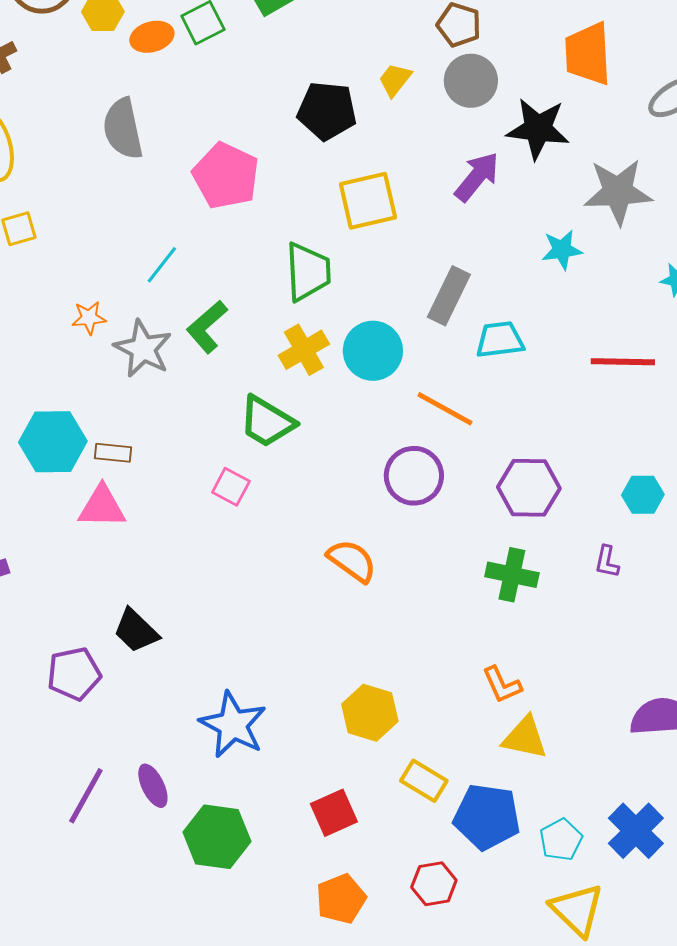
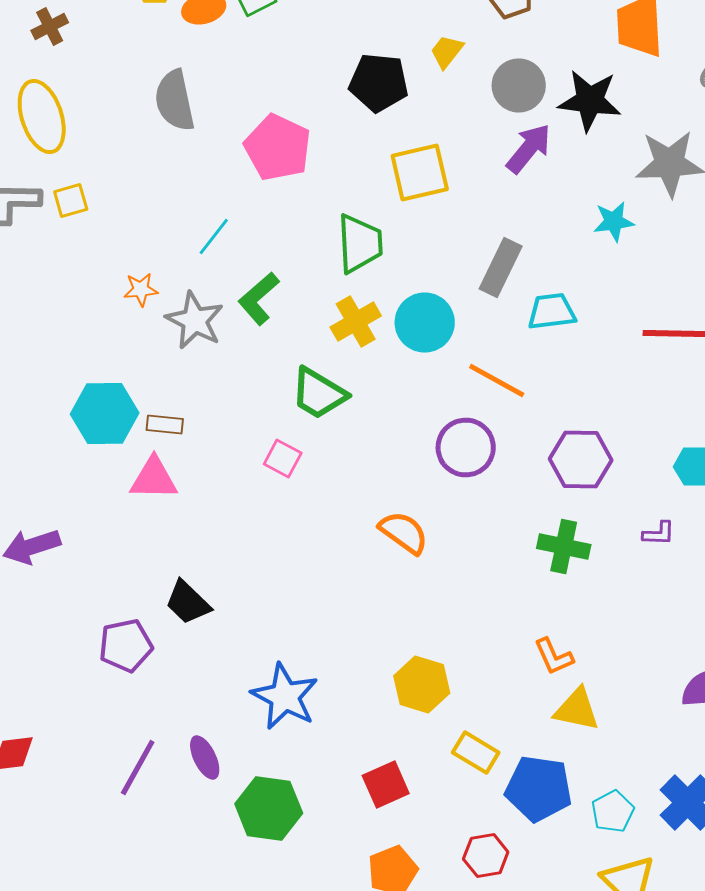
gray circle: (471, 81) -> (519, 86), moved
purple L-shape: (607, 562) -> (659, 534), turned -100

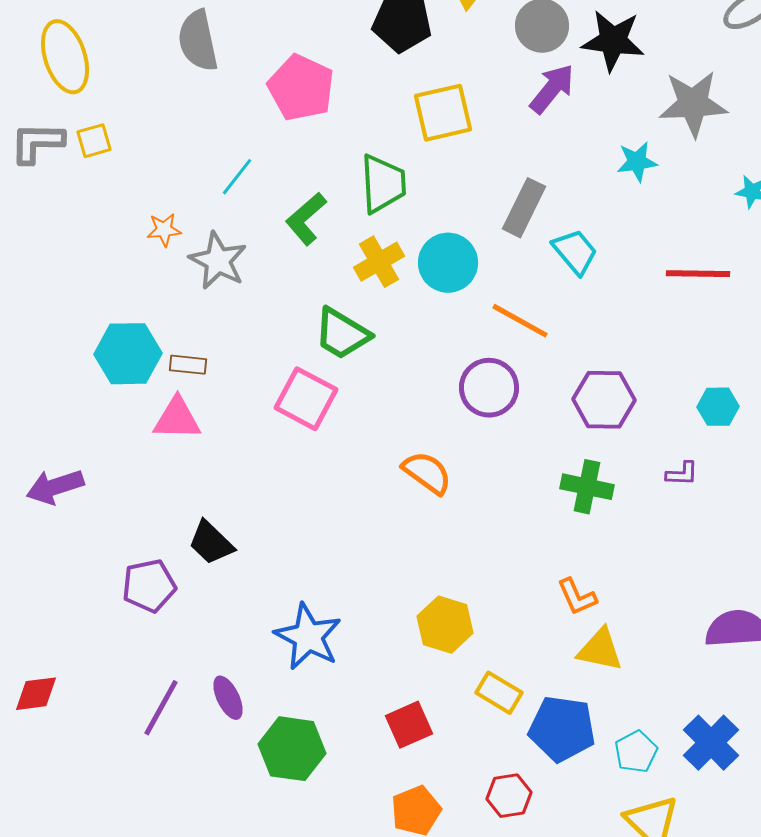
green L-shape: (259, 298) -> (306, 219), moved
cyan trapezoid: (552, 312) -> (575, 252), turned 57
pink square: (283, 458) -> (306, 399), size x1.6

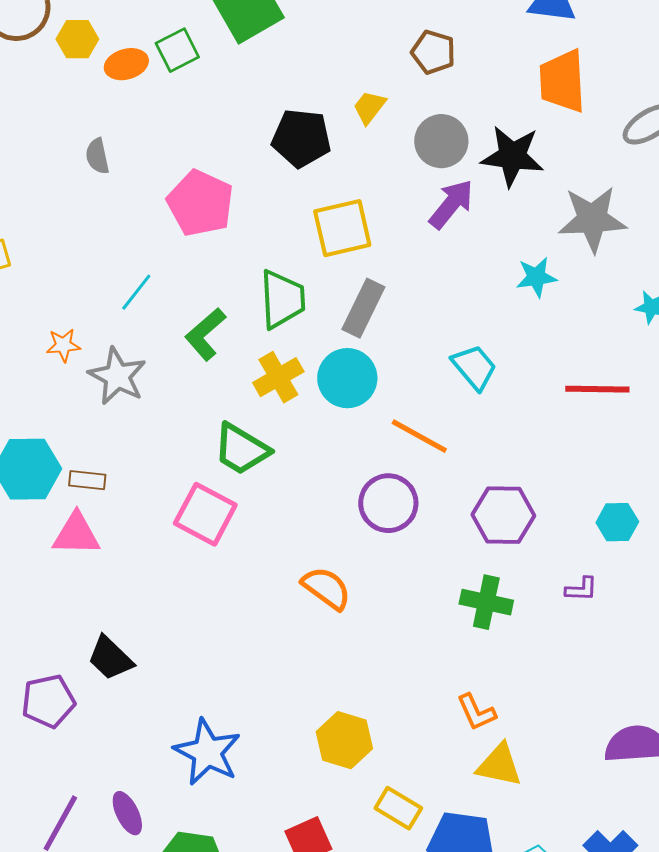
gray semicircle: (198, 41) -> (97, 156), size x0.6
gray rectangle: (524, 208) -> (363, 308), moved

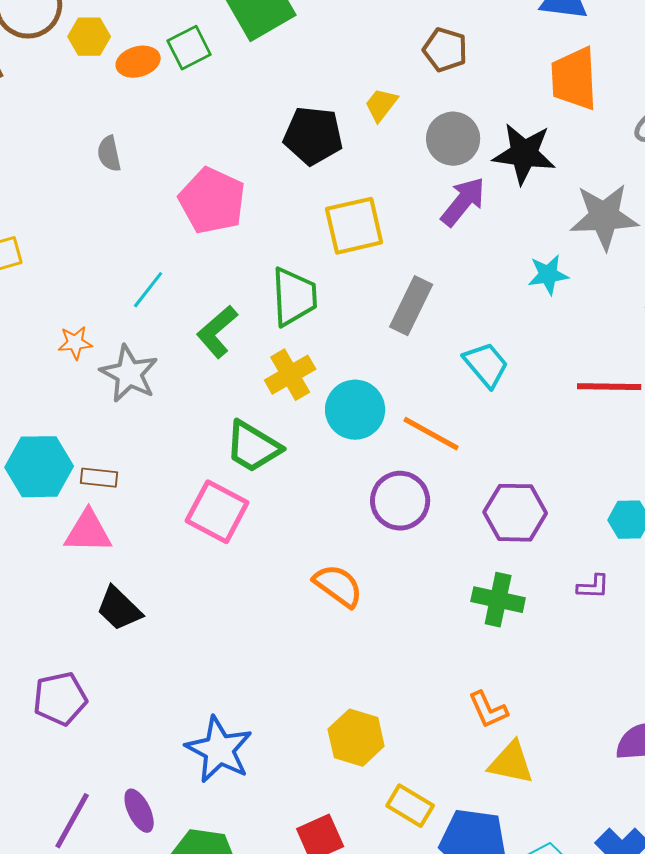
gray rectangle: (363, 308) -> (411, 306), moved
cyan circle: (347, 378) -> (355, 410), moved
black trapezoid: (110, 658) -> (119, 609), moved

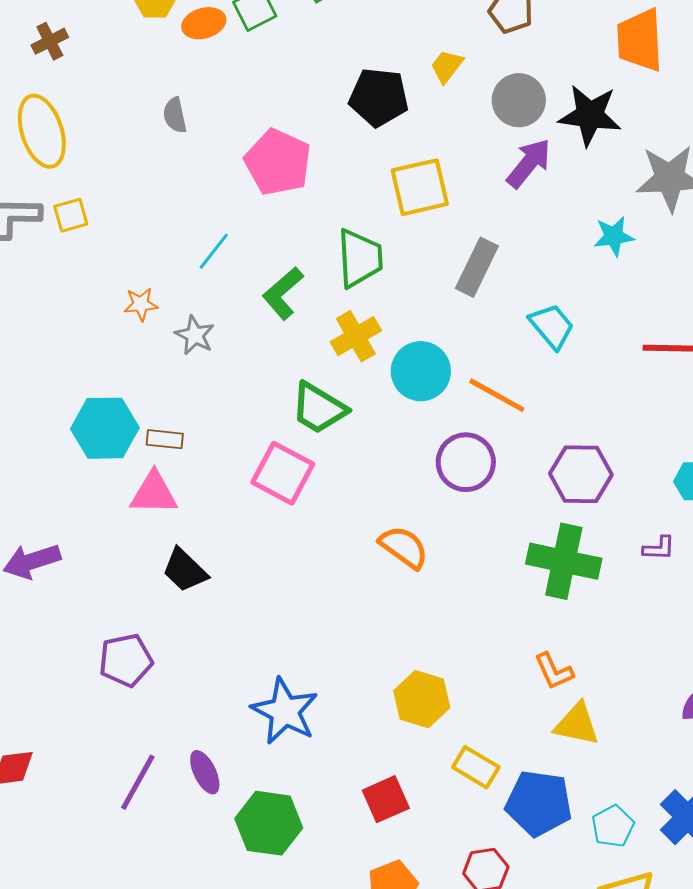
gray star: (129, 374) -> (195, 335), size x0.7
green cross: (498, 600) -> (564, 561), size x1.4

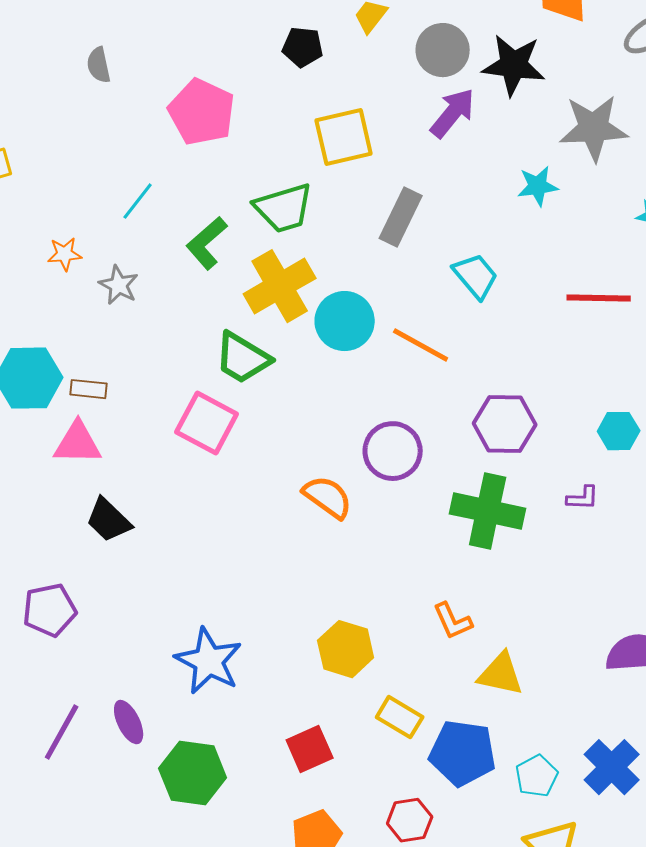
black pentagon: (379, 97) -> (303, 47), size x0.7
green trapezoid: (360, 258) -> (284, 208), turned 76
yellow cross: (356, 336) -> (280, 286), size x1.4
purple circle: (466, 462) -> (393, 451), moved
orange L-shape: (554, 671) -> (453, 621), moved

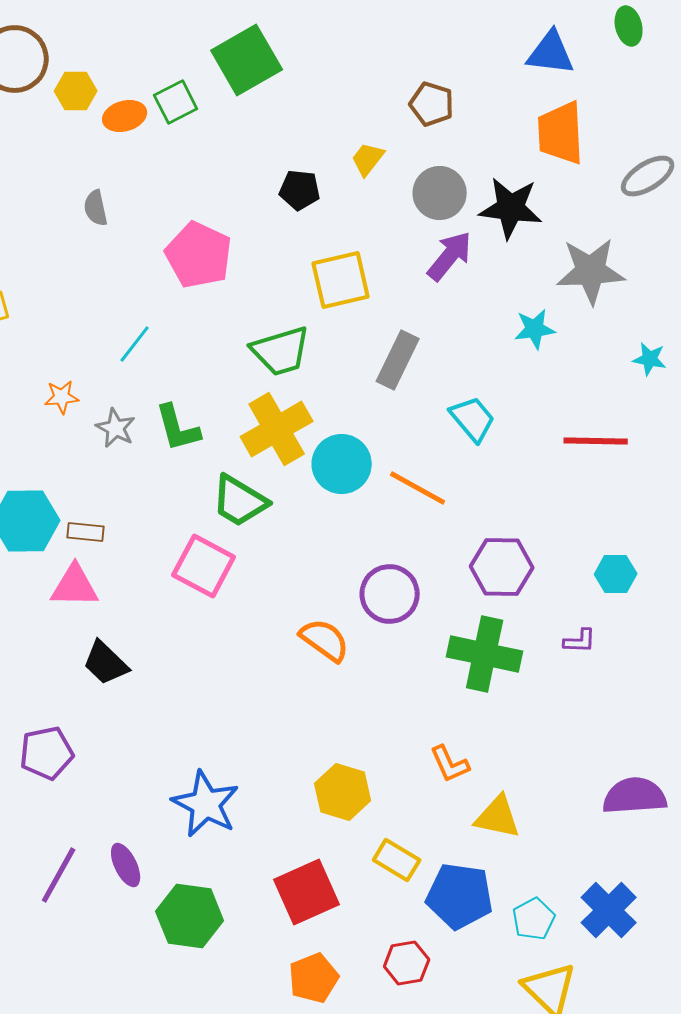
green L-shape: (207, 243) -> (178, 428), moved, turned -64
red square: (310, 749) -> (307, 892), size x1.4

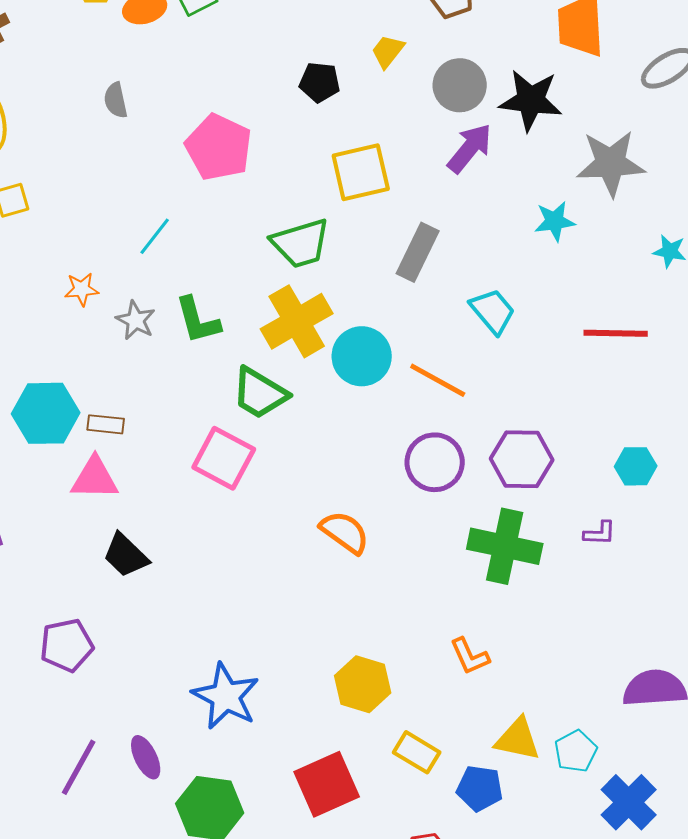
purple circle: (390, 594) -> (435, 462), moved
yellow triangle: (498, 817) -> (518, 739), moved
blue pentagon: (460, 896) -> (480, 788), size x0.7
cyan pentagon: (534, 919) -> (576, 751), moved

